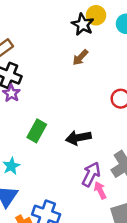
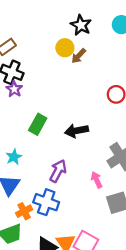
yellow circle: (96, 15) -> (65, 48), moved
purple arrow: (91, 174) -> (58, 171), moved

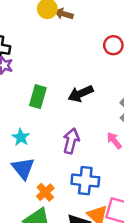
brown arrow: (79, 56) -> (64, 14), turned 77
blue cross: (46, 202) -> (85, 181), moved

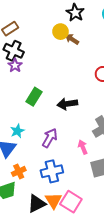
cyan star: (21, 137) -> (17, 131), moved
blue cross: (85, 181) -> (52, 171), turned -35

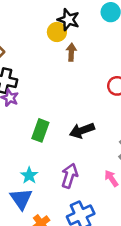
yellow circle: (60, 32) -> (57, 32), moved
brown arrow: (72, 39) -> (71, 52), turned 72

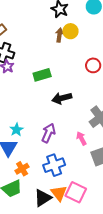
yellow circle: (57, 32) -> (71, 31), moved
green rectangle: (40, 130) -> (42, 75), moved, turned 48

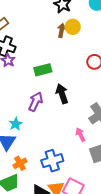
black arrow: (62, 98) -> (62, 94), turned 84
purple arrow: (48, 133) -> (36, 102), moved

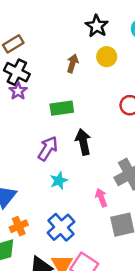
brown arrow: (62, 30) -> (73, 63), moved
cyan star: (16, 124) -> (59, 181), moved
blue cross: (52, 161) -> (61, 227), turned -30

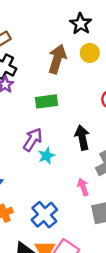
brown arrow: (73, 63) -> (57, 59), size x1.6
black arrow: (83, 142) -> (82, 138), moved
cyan star: (59, 181) -> (46, 156), moved

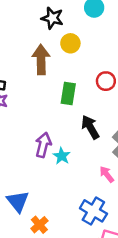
green rectangle: (46, 101) -> (68, 94), moved, turned -55
blue cross: (44, 215) -> (93, 211), moved

